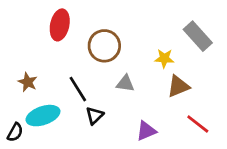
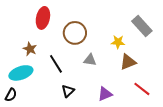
brown star: (28, 82) -> (30, 49), moved
cyan ellipse: (43, 116) -> (21, 73), moved
black triangle: (95, 116) -> (68, 91), moved

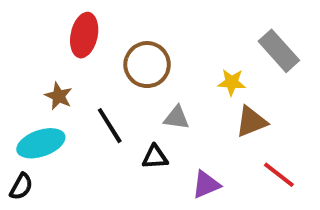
black triangle: (68, 91) -> (155, 157), moved, turned 40

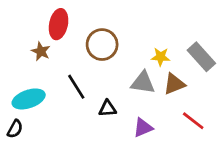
gray rectangle: (279, 51) -> (201, 57), moved
brown star: (59, 96) -> (41, 51), moved
gray triangle: (177, 118) -> (143, 83), moved, size x1.4

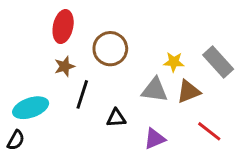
brown star: (41, 51) -> (65, 66), moved, turned 30
black line: (76, 87) -> (82, 94), turned 50

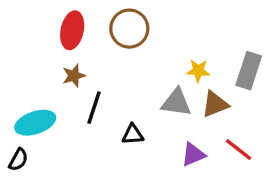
brown circle: (110, 49) -> (129, 29), moved
gray rectangle: (218, 62) -> (249, 71), turned 60
purple triangle: (155, 139) -> (193, 155), moved

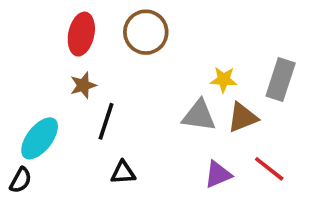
cyan ellipse: (35, 123) -> (40, 138), turned -33
black triangle: (133, 134) -> (123, 173), moved

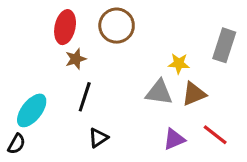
gray rectangle: (281, 80) -> (224, 45), moved
brown star: (83, 85) -> (76, 59), moved
black triangle: (123, 173) -> (98, 138), turned -30

